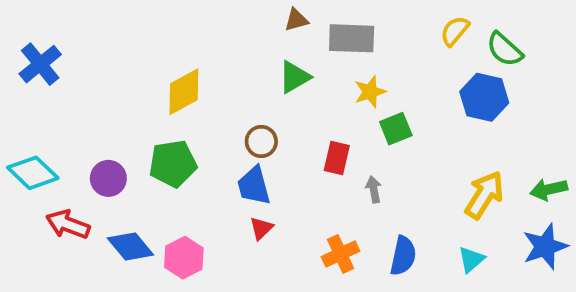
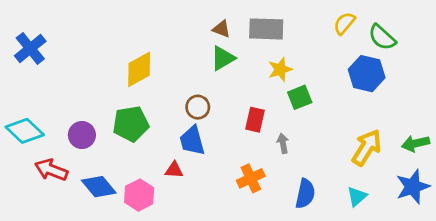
brown triangle: (296, 20) -> (221, 29), moved, turned 36
red triangle: (261, 228) -> (174, 170), moved, turned 48
orange cross: (341, 254) -> (251, 178), moved

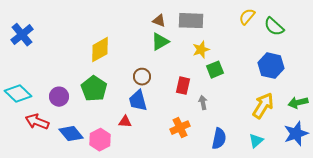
blue hexagon: (367, 74) -> (271, 66), moved
green pentagon: (131, 124) -> (94, 89), turned -30

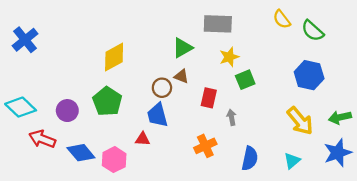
yellow semicircle: (247, 17) -> (282, 19), turned -78
brown triangle: (159, 21) -> (181, 76), moved
yellow arrow: (263, 106) -> (300, 121), turned 108

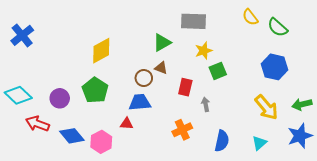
blue trapezoid: (157, 115) -> (140, 102), turned 100

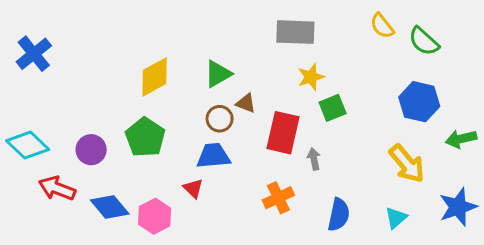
green triangle: (162, 43) -> (218, 74), moved
red rectangle: (185, 87) -> (283, 133), size x1.5
green arrow: (302, 104) -> (461, 139), moved
red triangle: (127, 124) -> (193, 188), turned 40

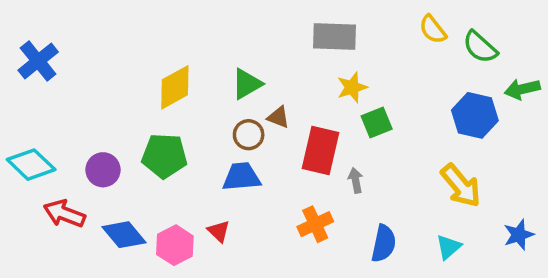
green pentagon: (145, 137) -> (164, 156), turned -30
green arrow: (461, 139) -> (522, 89), moved
red triangle: (193, 188) -> (219, 231), moved
blue star: (458, 207) -> (519, 235), size x0.7

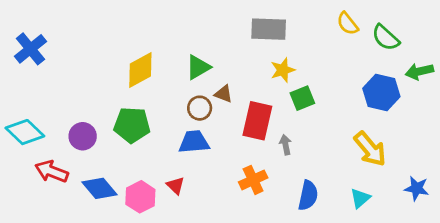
blue star: (519, 235) -> (417, 188), turned 30

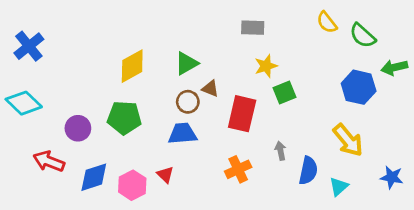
gray rectangle: (269, 29) -> (253, 28), size x0.7
cyan diamond: (25, 132) -> (24, 103), moved
gray arrow: (286, 145) -> (280, 151), moved
blue diamond: (100, 188) -> (94, 177), turned -68
blue semicircle: (308, 195) -> (308, 171), moved

